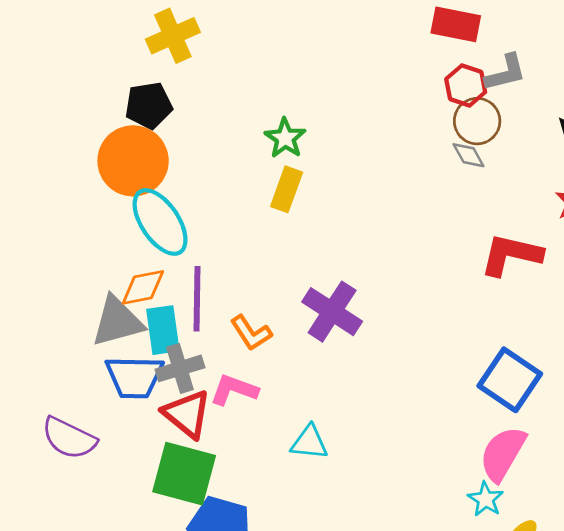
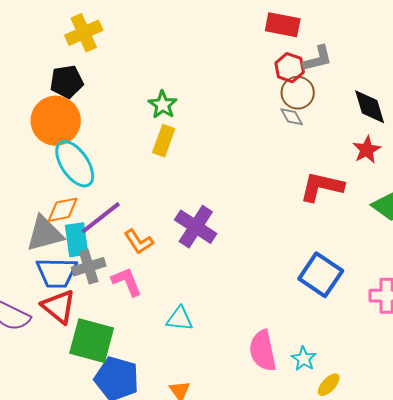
purple line: (197, 299) -> (101, 218), turned 51
pink L-shape: (234, 390) -> (127, 282), turned 48
red triangle: (187, 414) -> (59, 307), moved
pink semicircle: (503, 454) -> (263, 351), moved, turned -42

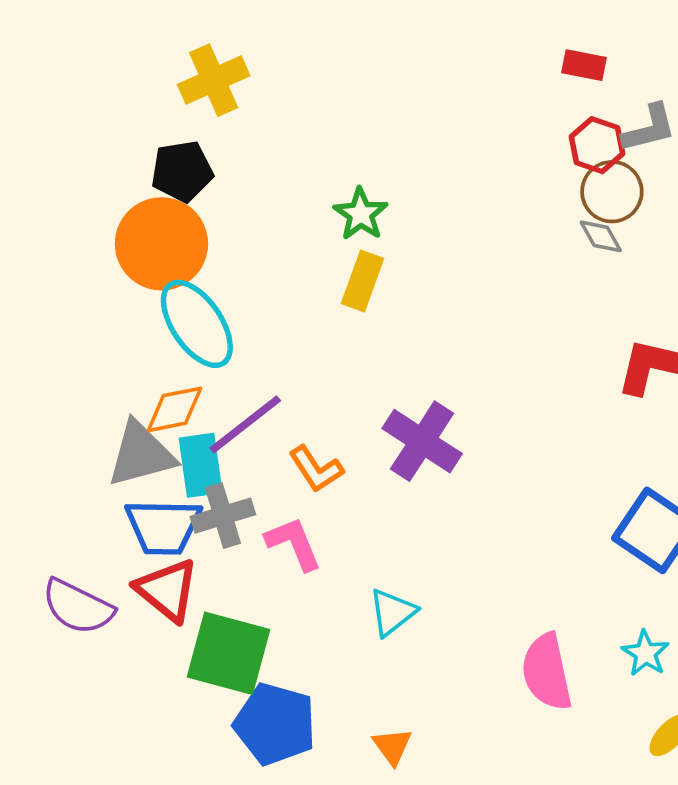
red rectangle: (283, 25) -> (584, 65), size x0.7
cyan triangle: (180, 319) -> (392, 612), turned -44
cyan star: (304, 359) -> (645, 653), moved

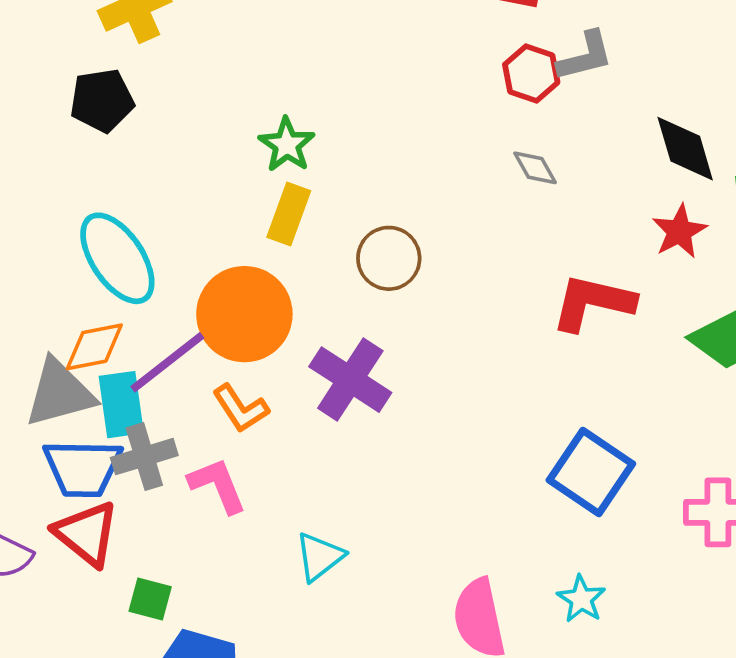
brown circle: (612, 192) -> (389, 258), moved
orange circle: (161, 244) -> (244, 314), moved
green square: (228, 653) -> (150, 599), size x0.5

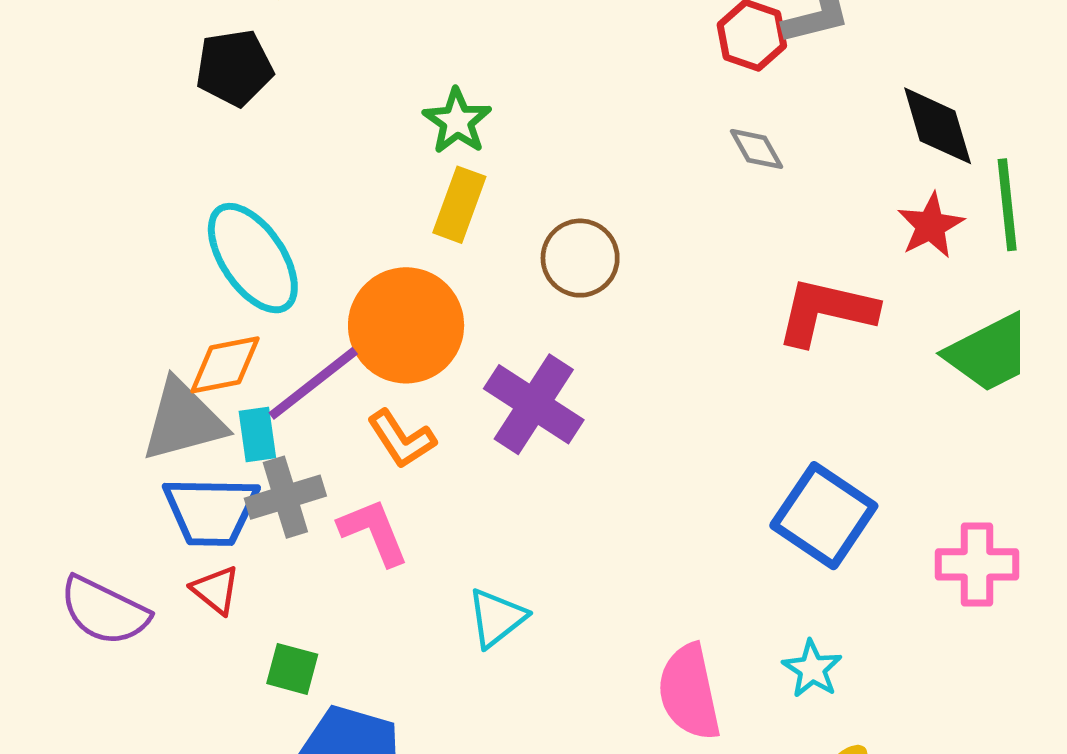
cyan rectangle: (121, 405) -> (257, 434), size x0.7
red triangle: (87, 534) -> (216, 590), size x0.6

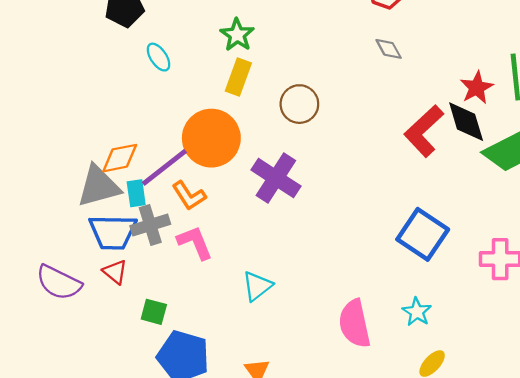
black diamond: (938, 126) -> (466, 122), moved
cyan ellipse: (253, 258) -> (158, 57), moved, size x0.5
red L-shape: (826, 311) -> (424, 131), turned -56
orange L-shape: (401, 439) -> (189, 196), moved

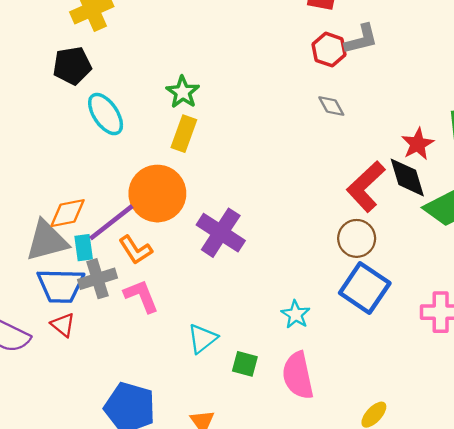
cyan ellipse: (158, 57) -> (106, 114), size x1.5
brown circle: (299, 104) -> (357, 238), moved
green square: (154, 312) -> (245, 364), moved
cyan star: (417, 312) -> (296, 314), moved

